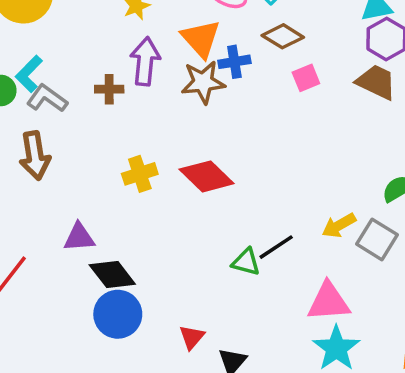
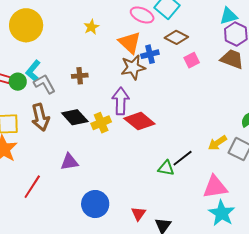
purple arrow: (145, 61) -> (121, 101), moved
gray L-shape: (47, 98) -> (45, 84), turned 30
black diamond: (112, 274) -> (75, 117), moved

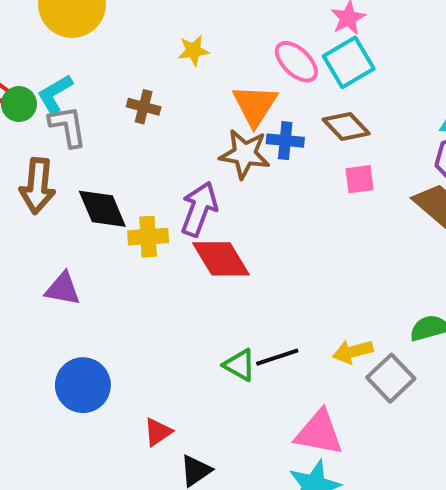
brown cross: (80, 76) -> (144, 107), moved

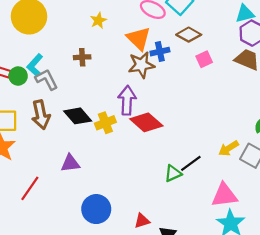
green triangle: (240, 365) -> (173, 173), turned -36
red triangle: (158, 432) -> (142, 221), turned 35

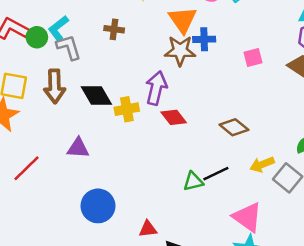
brown diamond: (189, 35) -> (234, 127), moved
red diamond: (146, 122) -> (174, 117), size x0.7
pink triangle: (224, 195) -> (247, 217), turned 32

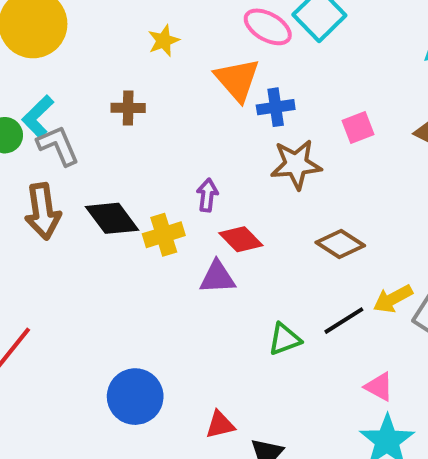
brown star: (180, 51) -> (296, 164), moved
purple arrow: (156, 88) -> (207, 195), size x0.6
purple triangle: (78, 148) -> (217, 277), moved
black line: (216, 174) -> (344, 321), moved
pink triangle: (247, 217) -> (379, 387), size x0.6

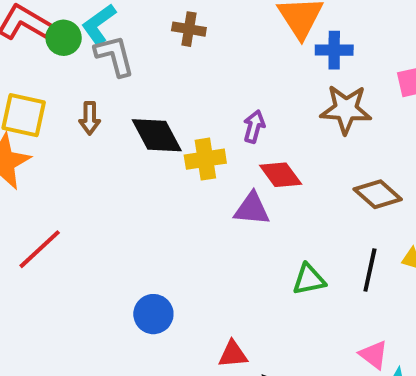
brown arrow: (43, 211) -> (90, 118), size x0.6
black line: (344, 321) -> (370, 270), turned -54
pink triangle: (379, 387) -> (374, 355), moved
blue circle: (135, 397) -> (153, 314), size x0.7

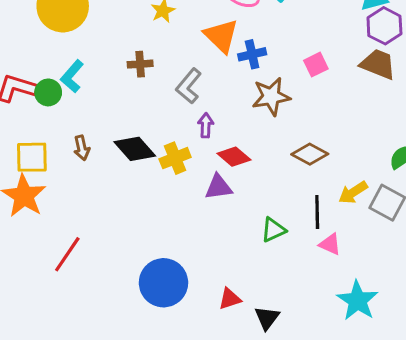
gray L-shape: (115, 56) -> (189, 86), moved, turned -112
blue circle: (153, 314) -> (163, 283), size x1.6
pink triangle: (374, 355) -> (330, 244), moved

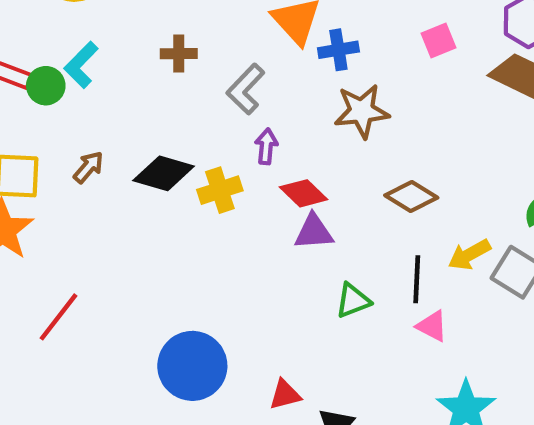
pink square: (316, 65) -> (438, 40), moved
brown arrow: (82, 148) -> (88, 167), turned -130
black diamond: (135, 149) -> (164, 173), turned -36
purple triangle: (218, 187) -> (314, 232), moved

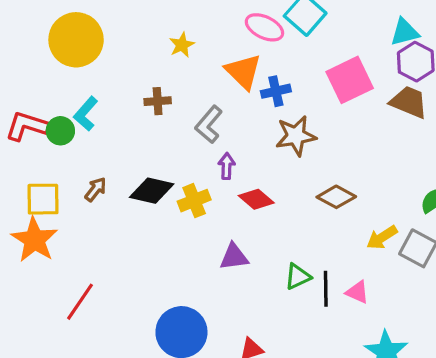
pink square: (438, 40) -> (350, 80), size x1.8
purple triangle: (314, 232) -> (234, 257), moved
black line: (417, 279) -> (326, 289), moved

